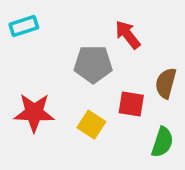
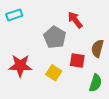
gray pentagon: (93, 64) -> (55, 37), turned 30

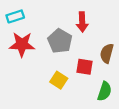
red arrow: (75, 20) -> (82, 22), turned -144
red star: (20, 66) -> (22, 44), moved

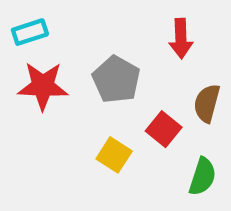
red arrow: (82, 22) -> (181, 39), moved
red square: (84, 67) -> (164, 129), turned 30

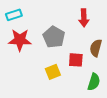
red square: (164, 129) -> (76, 60), turned -35
yellow square: (114, 155) -> (53, 72), turned 35

